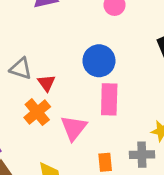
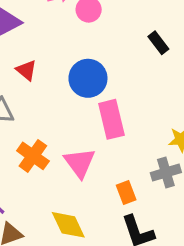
red triangle: (46, 83) -> (26, 70), moved

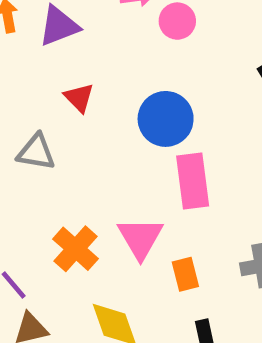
orange cross: (33, 156) -> (76, 249), moved
orange rectangle: (126, 193) -> (185, 274), moved

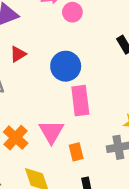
red triangle: (79, 98) -> (18, 54), turned 42

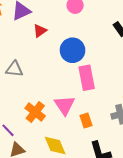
red triangle: (18, 54) -> (40, 31), moved

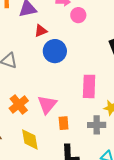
blue circle: (73, 50) -> (55, 51), moved
pink rectangle: (87, 78) -> (89, 86), moved

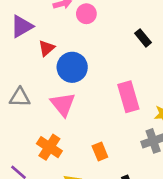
pink triangle: (47, 105) -> (63, 104), moved
orange rectangle: (64, 123) -> (100, 151), moved

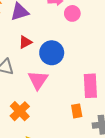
red triangle: (47, 48) -> (25, 42), moved
orange rectangle: (100, 151) -> (77, 111), moved

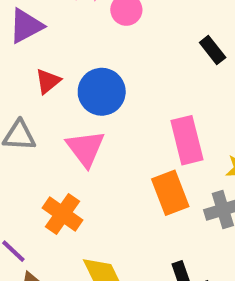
orange rectangle: (77, 111) -> (170, 193), size x1.5

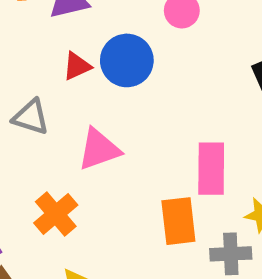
blue circle: (102, 92) -> (127, 60), moved
pink triangle: (85, 148) -> (99, 149), turned 33

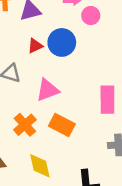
orange rectangle: (178, 221) -> (62, 125), moved, turned -55

